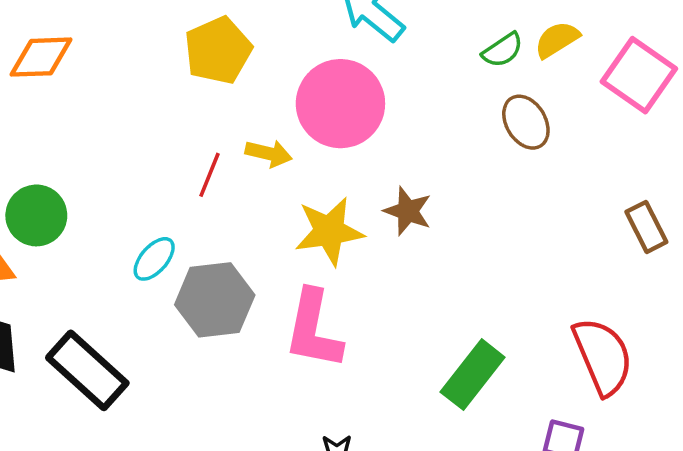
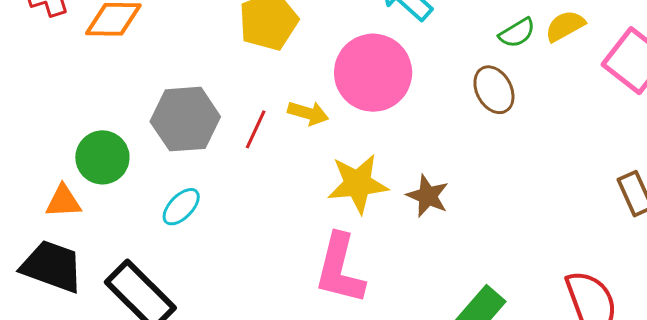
brown ellipse: (526, 122) -> (494, 90), moved
brown star: (408, 211) -> (428, 196), moved
cyan ellipse: (154, 259) -> (181, 207), moved
gray hexagon: (215, 300) -> (185, 119), moved

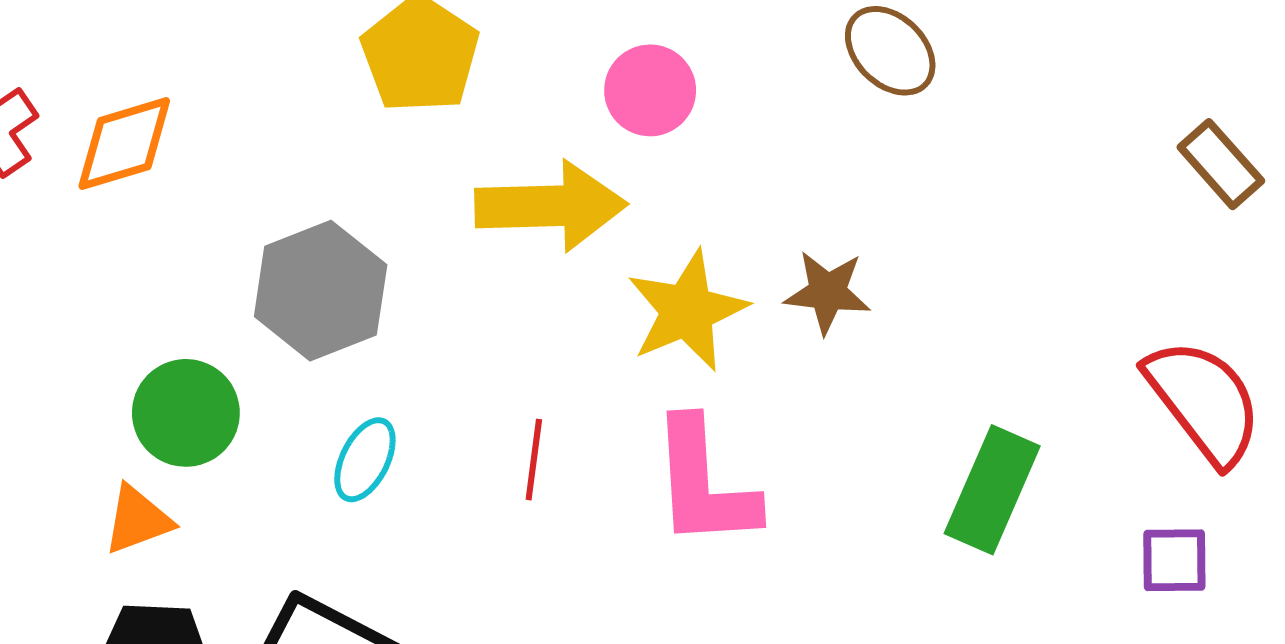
pink circle: (373, 73) -> (650, 90), size x0.6
yellow arrow: (308, 113) -> (551, 206), size x1.8
red line: (256, 129) -> (534, 460), moved

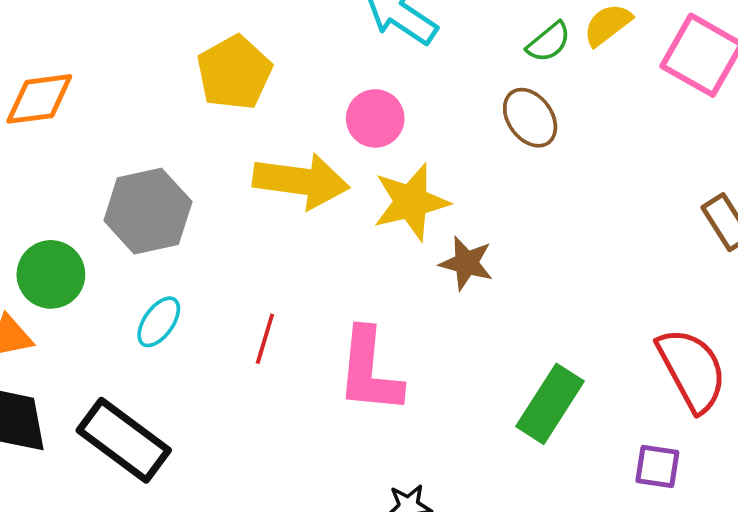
yellow star: (687, 311) -> (411, 202), moved

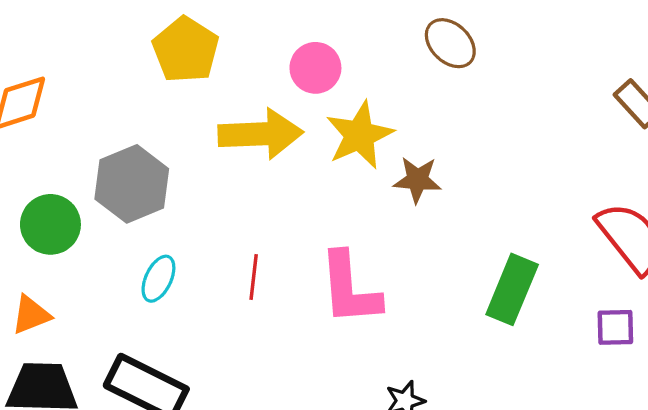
green circle: (51, 274) -> (50, 224), moved

